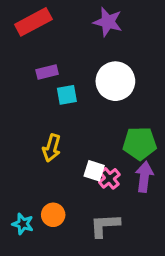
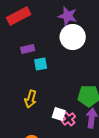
white circle: (115, 81) -> (73, 37), moved

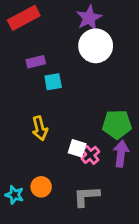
purple star: (68, 16) -> (89, 18), turned 30
yellow arrow: (31, 99) -> (40, 128), turned -30

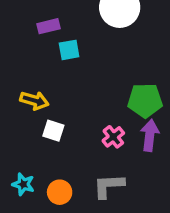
yellow arrow: (40, 128) -> (34, 101), moved, turned -60
white square: (77, 148) -> (53, 131), moved
orange circle: (41, 187) -> (60, 192), moved

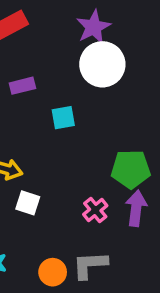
cyan square: (69, 50) -> (63, 118), moved
orange circle: (60, 192) -> (53, 272), moved

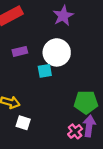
white circle: (102, 64) -> (57, 52), moved
pink cross: (95, 210) -> (75, 131), moved

